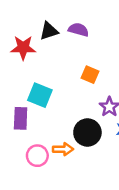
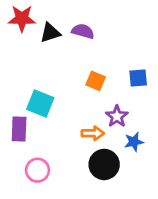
red star: (23, 48) -> (22, 18), moved
black circle: (87, 132) -> (104, 164), moved
orange arrow: (63, 149) -> (93, 133), moved

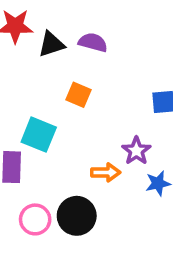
orange square: (96, 81) -> (78, 95), moved
black circle: (104, 164) -> (77, 216), moved

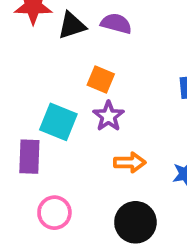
purple star: (136, 151) -> (108, 116), moved
black circle: (77, 216) -> (135, 222), moved

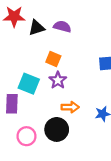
black circle: (135, 222) -> (57, 129), moved

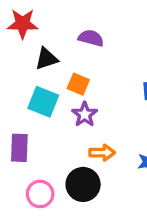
black triangle: (37, 28) -> (46, 59), moved
cyan square: (29, 84) -> (43, 102), moved

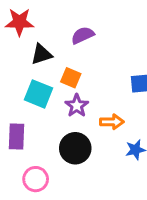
purple semicircle: (91, 38) -> (83, 35), turned -40
orange arrow: (102, 153) -> (112, 122), moved
black circle: (83, 184) -> (75, 148), moved

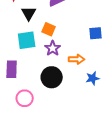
black triangle: (41, 54) -> (29, 13), turned -42
cyan square: (39, 94) -> (27, 40), turned -30

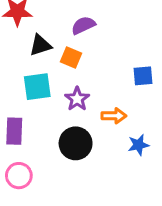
black triangle: (29, 13) -> (40, 45), turned 42
orange square: (49, 29) -> (71, 57), moved
pink circle: (25, 98) -> (19, 176), moved

